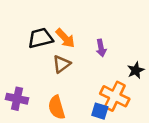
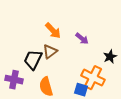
black trapezoid: (40, 38) -> (33, 60), moved, turned -50
purple arrow: (101, 48) -> (82, 39), turned -40

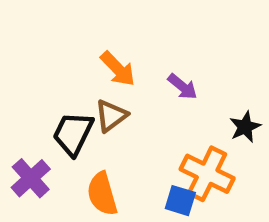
purple cross: (14, 80) -> (31, 178), turned 36

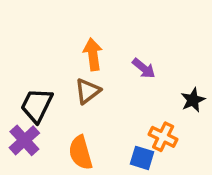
orange arrow: (118, 69) -> (93, 54), turned -144
black trapezoid: (73, 134) -> (37, 105), moved
orange cross: (207, 174) -> (163, 137), size x0.7

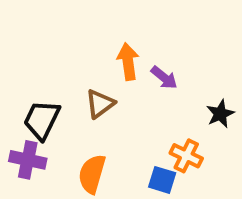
orange arrow: (93, 54) -> (128, 62), moved
purple cross: (24, 140) -> (28, 160), turned -36
orange semicircle: (81, 153) -> (92, 174), turned 32

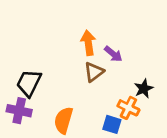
brown triangle: (100, 104) -> (94, 72), moved
black star: (220, 114) -> (144, 88), moved

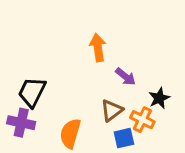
purple arrow: (113, 54) -> (125, 77), moved
brown triangle: (94, 72) -> (112, 110), moved
blue square: (112, 124) -> (124, 138), turned -30

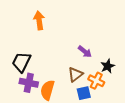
orange arrow: (98, 48) -> (39, 20), moved
purple cross: (21, 123) -> (29, 83), moved

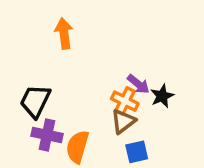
black star: (108, 66) -> (162, 96), moved
orange cross: (96, 81) -> (125, 101), moved

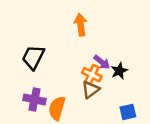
orange arrow: (64, 33) -> (81, 25), moved
black trapezoid: (35, 101) -> (33, 57), moved
blue square: (137, 152) -> (128, 112), moved

